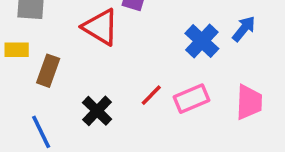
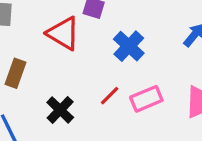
blue cross: (202, 41) -> (129, 46), moved

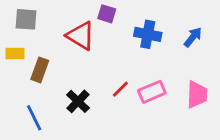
blue cross: (129, 46) -> (148, 34), moved, turned -32

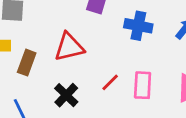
red triangle: (81, 36) -> (69, 47), moved, turned -44
pink rectangle: (152, 92) -> (143, 85), turned -64

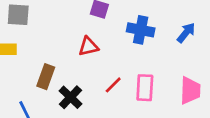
red triangle: (69, 47) -> (88, 46), moved, size x0.7
brown rectangle: (27, 63) -> (46, 77), moved

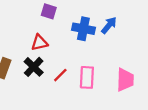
blue arrow: (186, 33) -> (109, 25), moved
black cross: (70, 97) -> (34, 67), moved

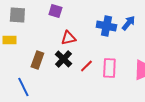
purple square: (49, 11) -> (55, 11), moved

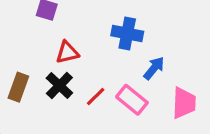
blue arrow: (128, 23) -> (154, 68), moved
pink rectangle: (109, 68) -> (132, 100), turned -54

